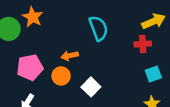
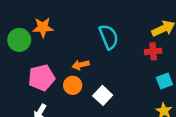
orange star: (33, 17) -> (43, 27), turned -30

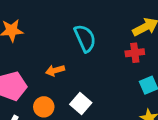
orange circle: (73, 85) -> (44, 107), moved

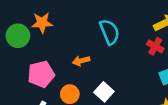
red cross: (135, 53) -> (155, 46), turned 35

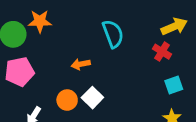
pink pentagon: (41, 74) -> (19, 72), moved
white square: (104, 92) -> (92, 98), moved

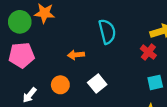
white square: (92, 98) -> (97, 84), moved

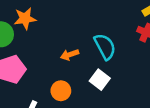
cyan semicircle: (107, 32) -> (105, 47), moved

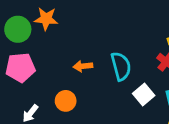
white square: (100, 80) -> (144, 94), moved

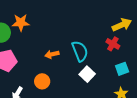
white square: (144, 94) -> (87, 74), moved

